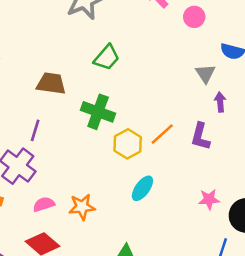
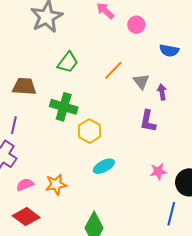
gray triangle: (205, 74) -> (141, 81), moved
orange line: (162, 134) -> (113, 70), moved
cyan ellipse: (142, 188) -> (104, 166), turned 30

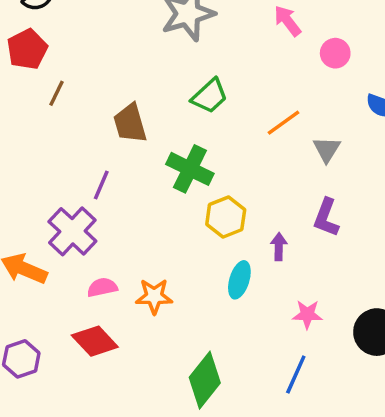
brown trapezoid: (24, 86) -> (130, 123), turned -120
purple arrow: (162, 92) -> (279, 247), moved
cyan ellipse: (104, 166) -> (239, 280), turned -55
pink star: (158, 171) -> (307, 314), moved
blue line: (171, 214) -> (296, 375), moved

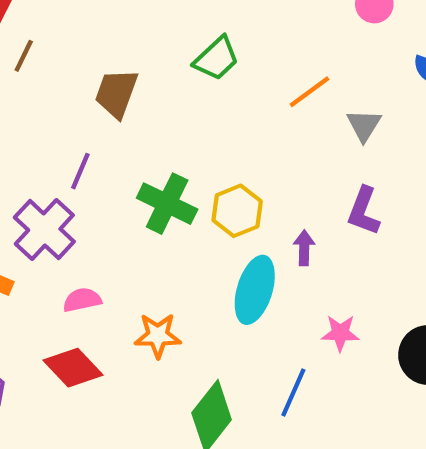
brown trapezoid: (130, 123) -> (116, 93), turned 36
green cross: (190, 169) -> (167, 204), moved
cyan ellipse: (239, 280) -> (255, 290), size x1.4
orange star: (154, 296) -> (158, 336), moved
blue line: (296, 375) -> (293, 393), moved

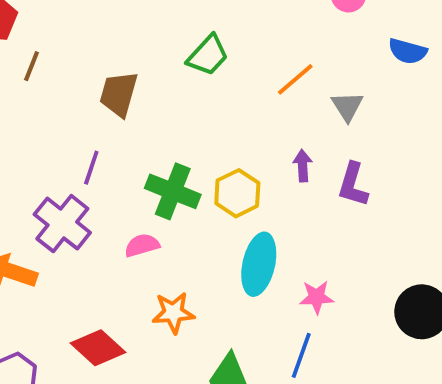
purple arrow: (304, 248) -> (303, 166), moved
pink semicircle: (82, 300) -> (142, 245), moved
pink star: (340, 333) -> (317, 297), moved

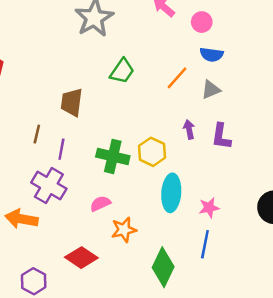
blue semicircle: (408, 51) -> (212, 55), moved
brown line: (32, 66) -> (37, 134), moved
gray triangle: (347, 106) -> (211, 90), turned 48
pink semicircle: (142, 245) -> (100, 204), moved

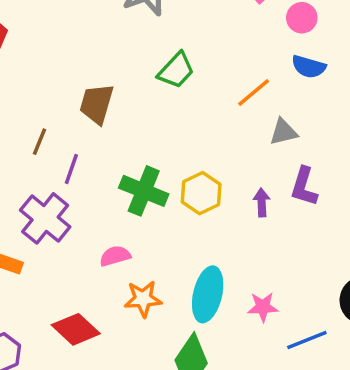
gray triangle: (211, 90) -> (283, 132), moved
purple arrow: (189, 129) -> (262, 202), moved
cyan ellipse: (171, 193) -> (208, 294), moved
pink star: (209, 208) -> (263, 307), moved
blue line: (205, 244) -> (307, 340), moved, turned 48

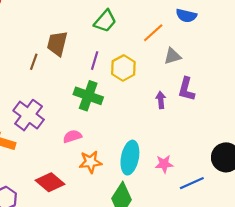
brown line: (39, 142) -> (34, 62), moved
purple line: (71, 169) -> (95, 61), moved
yellow hexagon: (201, 193) -> (123, 68), moved

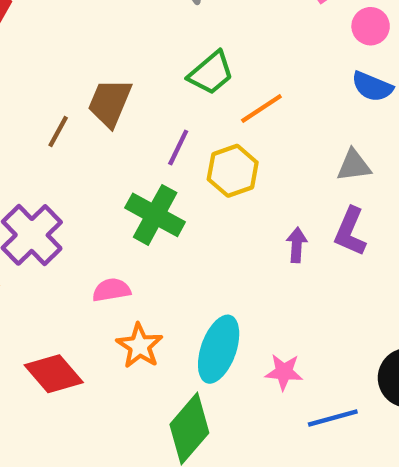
orange line: (153, 33) -> (261, 109), moved
gray triangle: (172, 56) -> (354, 165), moved
orange star: (90, 162) -> (140, 346), turned 30

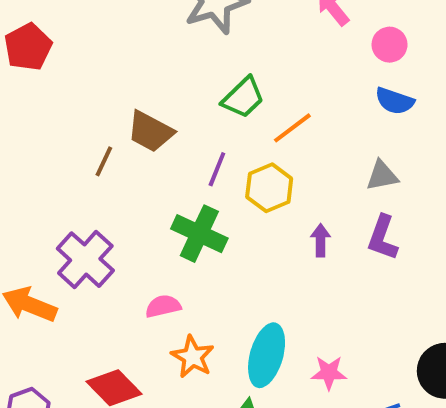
brown trapezoid: (110, 103) -> (150, 131), turned -81
purple arrow: (297, 245) -> (321, 240), moved

